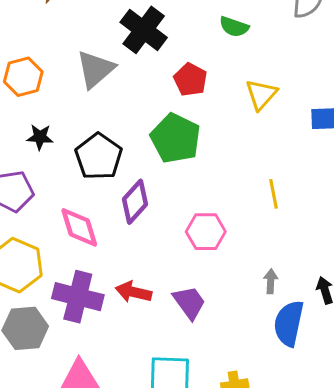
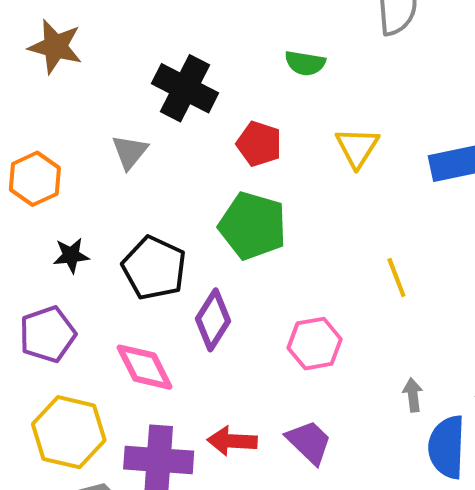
gray triangle: (96, 69) -> (130, 152), size x0.7

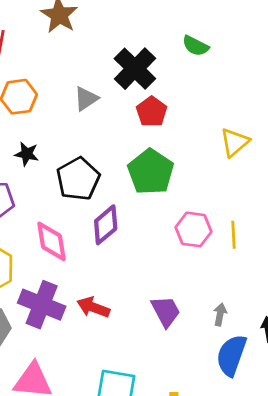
green semicircle: (305, 63) -> (196, 46), moved
red pentagon: (259, 144) -> (152, 112), moved
pink hexagon: (315, 344) -> (193, 229), moved
purple trapezoid: (309, 442) -> (166, 311), moved

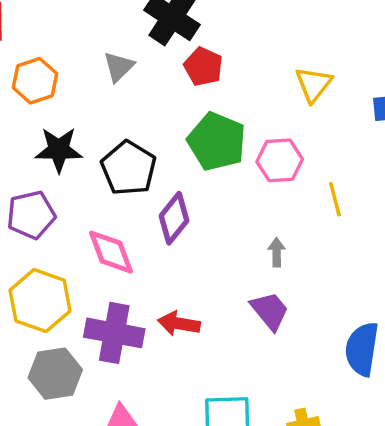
black star: (27, 154) -> (59, 150), size x1.5
pink hexagon: (193, 229) -> (280, 160), moved
gray arrow: (220, 314) -> (277, 252), moved

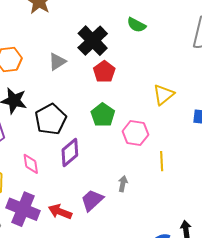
green pentagon: (217, 141) -> (103, 115), size x0.7
pink diamond: (111, 252) -> (31, 164), size x0.7
purple trapezoid: (270, 311) -> (92, 200), moved, turned -105

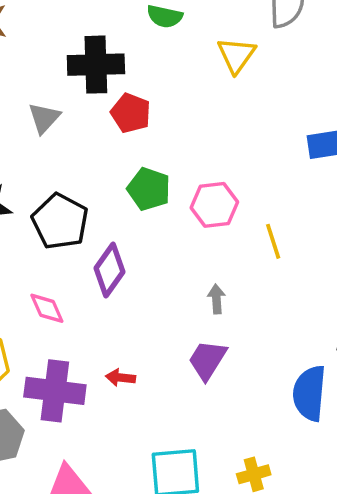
black cross: (93, 41) -> (96, 65), turned -32
yellow triangle: (163, 95) -> (236, 55), moved
purple trapezoid: (92, 200) -> (207, 360), moved
red arrow: (60, 212) -> (121, 378), size x0.7

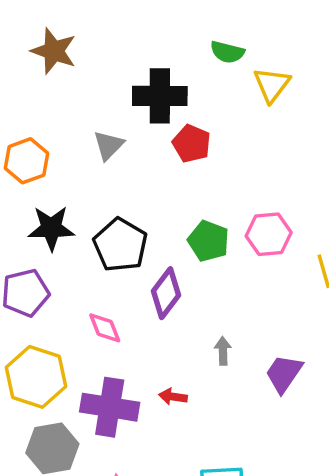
yellow triangle: (236, 55) -> (272, 85), moved
green pentagon: (149, 189) -> (208, 241), moved
gray arrow: (216, 299) -> (223, 351), moved
purple trapezoid: (207, 360) -> (284, 373), moved

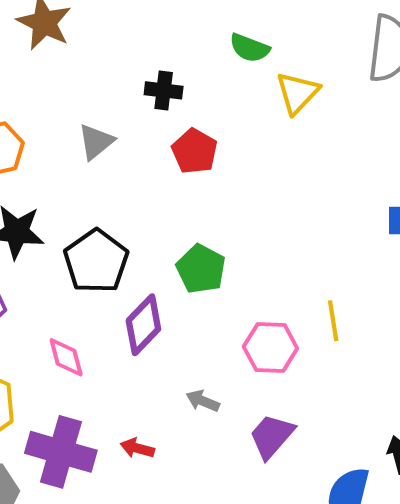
black cross: (160, 96) -> (164, 90), size x0.6
pink hexagon: (269, 234) -> (270, 347), moved
gray arrow: (223, 351) -> (203, 401), turned -72

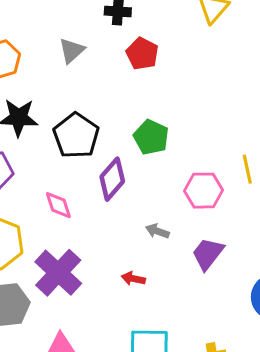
red arrow: (137, 448) -> (133, 279), moved
purple cross: (61, 452) -> (58, 273), turned 30

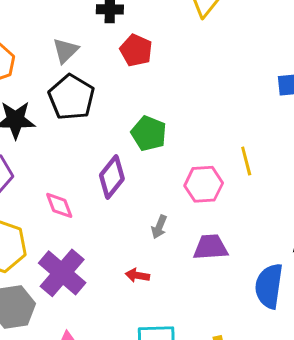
black pentagon: (76, 136) -> (71, 97), moved
gray arrow: (157, 231) -> (159, 227), turned -85
purple trapezoid: (208, 254) -> (211, 247), turned 51

